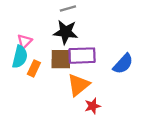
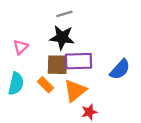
cyan semicircle: (20, 57) -> (16, 84), moved
orange rectangle: (34, 68) -> (45, 85), moved, turned -70

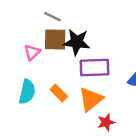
gray line: (64, 14) -> (53, 17), moved, turned 42
brown square: (57, 65) -> (55, 40), moved

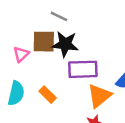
gray line: (53, 17) -> (59, 16), moved
orange triangle: (91, 99) -> (99, 96), moved

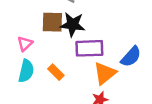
pink triangle: (21, 54) -> (25, 44), moved

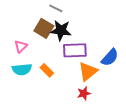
brown square: (52, 22) -> (44, 28), turned 30
cyan semicircle: (26, 71) -> (22, 69), turned 72

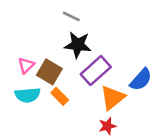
brown square: (44, 28) -> (49, 72), moved
purple rectangle: (75, 50) -> (96, 71), turned -40

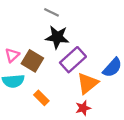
orange rectangle: (60, 96) -> (41, 98), moved

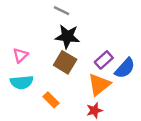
purple rectangle: (73, 60) -> (104, 60), moved, size x0.7
brown square: (32, 61) -> (65, 62), moved

